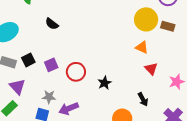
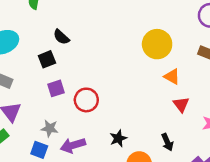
yellow circle: (146, 19) -> (157, 44), moved
black square: (28, 60) -> (47, 59), moved
black star: (105, 83) -> (118, 138), moved

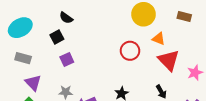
red circle: (86, 100) -> (130, 51), moved
red triangle: (181, 104) -> (169, 60), size x1.6

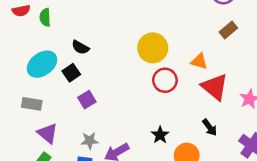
yellow circle: (143, 14) -> (153, 48), moved
brown rectangle: (184, 17) -> (228, 30), turned -48
cyan ellipse: (20, 28) -> (42, 64), moved

